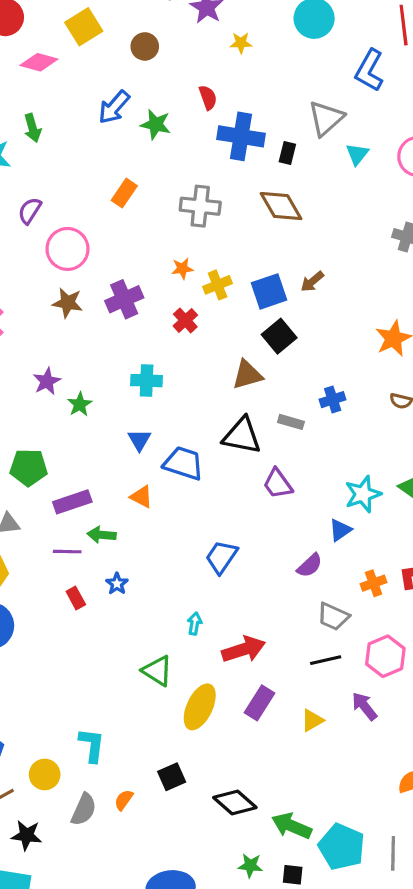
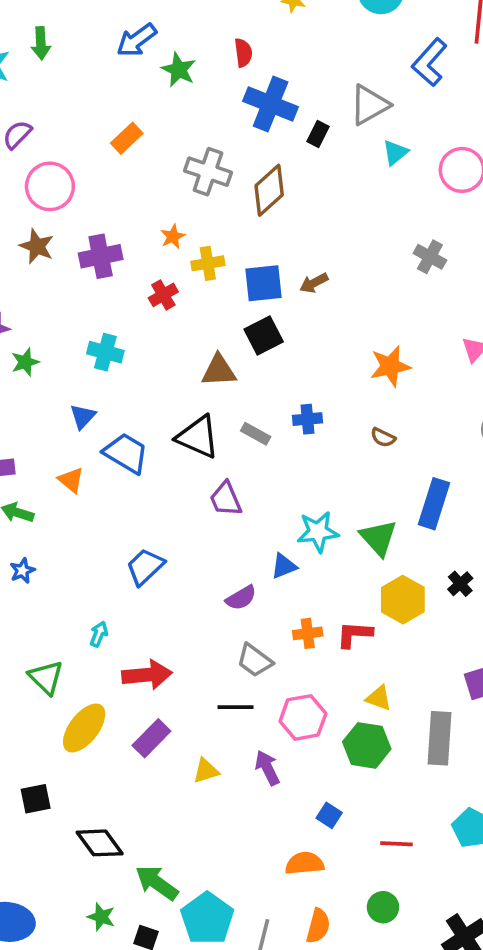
brown diamond: (281, 206) -> (269, 190), moved, turned 66
orange star: (182, 269) -> (173, 236), turned -30

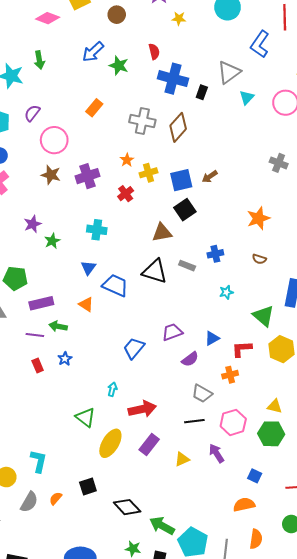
gray cross: (430, 257) -> (279, 163), moved
purple trapezoid: (226, 499) -> (172, 332), moved, turned 100
cyan star: (318, 532) -> (226, 292), moved, size x0.6
red L-shape: (354, 634) -> (242, 349), moved

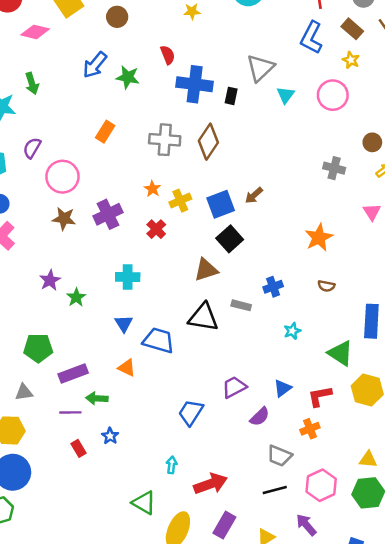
blue L-shape: (260, 44) -> (311, 38), moved

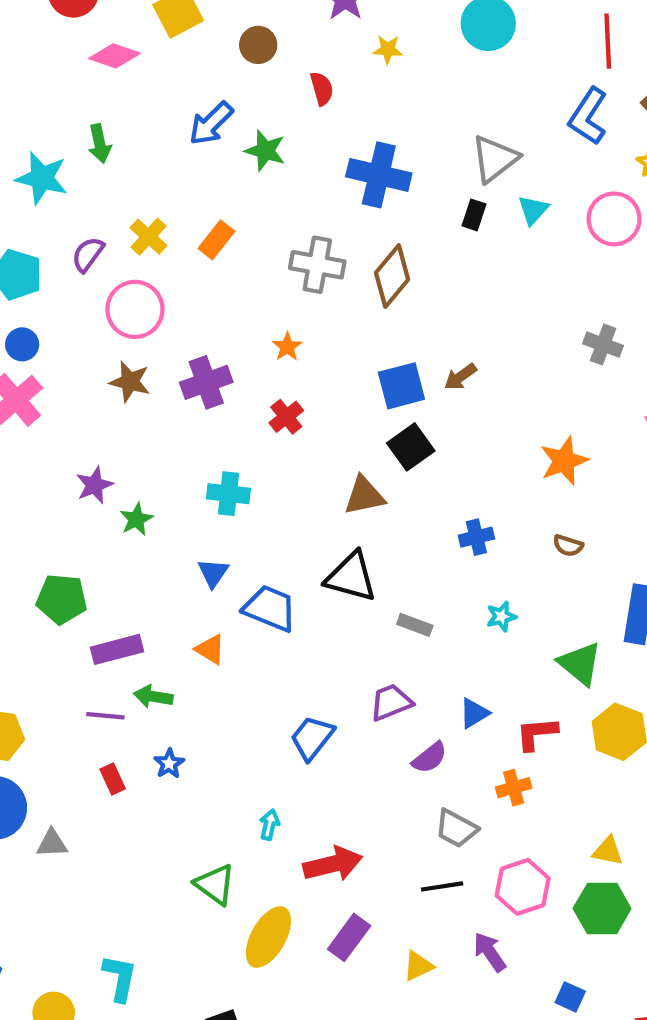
red semicircle: (168, 55) -> (322, 89), moved
black rectangle: (231, 96) -> (474, 215), moved
yellow cross: (180, 201) -> (148, 237), moved, turned -30
gray rectangle: (241, 305) -> (415, 625), moved
gray triangle: (24, 392) -> (52, 843), moved

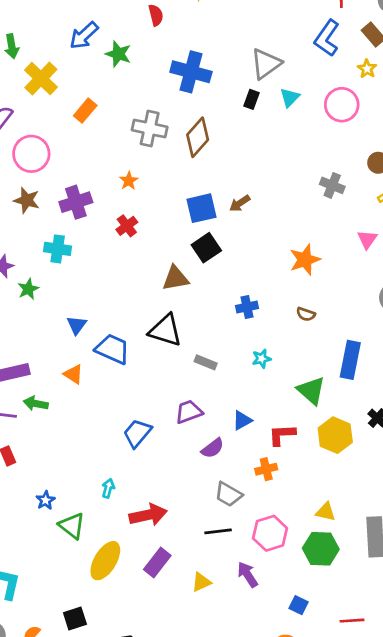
yellow cross: (148, 237) -> (41, 79), moved, size x1.4
cyan cross: (228, 494) -> (58, 249), moved
blue star: (169, 764) -> (46, 500), moved

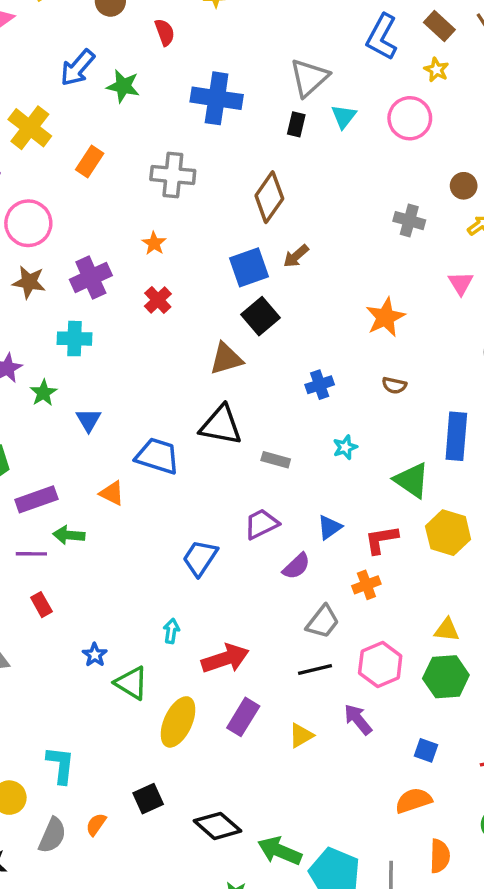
brown diamond: (198, 137) -> (269, 197), moved
blue triangle: (77, 325) -> (89, 420), moved
gray trapezoid: (228, 494) -> (323, 622), turned -76

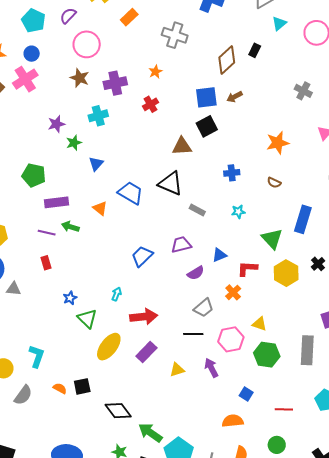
black rectangle: (296, 124) -> (255, 50), moved
cyan cross: (74, 339) -> (98, 116), turned -30
orange cross: (366, 585) -> (233, 292), turned -35
yellow triangle: (447, 630) -> (259, 324), moved
orange semicircle: (96, 824) -> (60, 388), moved, turned 72

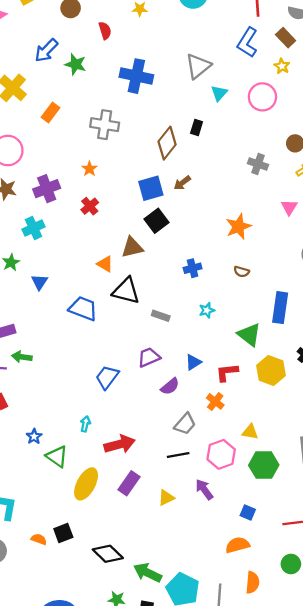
orange triangle: (100, 208) -> (105, 264), moved

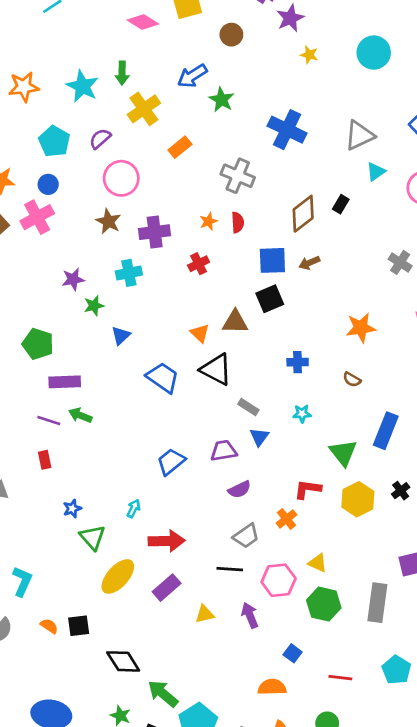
red semicircle: (105, 31) -> (238, 222), moved
blue triangle: (193, 362) -> (259, 437), moved, turned -36

